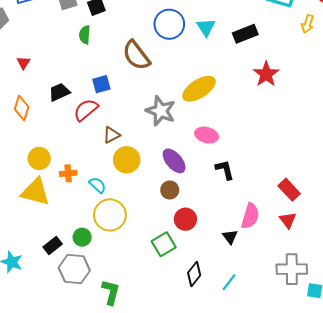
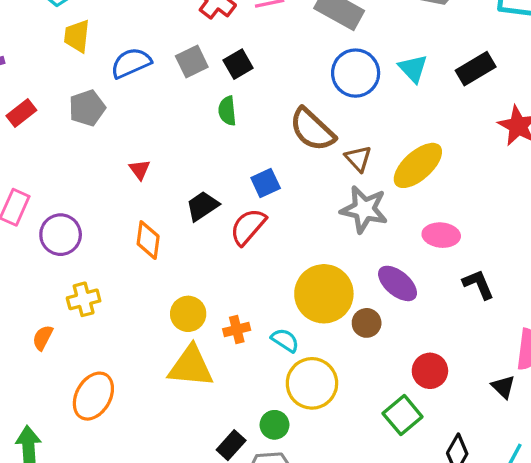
brown triangle: (112, 135) -> (358, 159), moved, turned -36
yellow circle: (127, 160) -> (324, 294), size x1.4
brown circle: (170, 190) -> (367, 323), moved

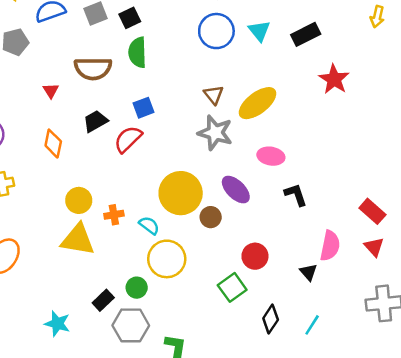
green semicircle: (227, 111) -> (137, 52), moved, size x1.4
brown semicircle: (312, 130) -> (93, 68), moved, turned -48

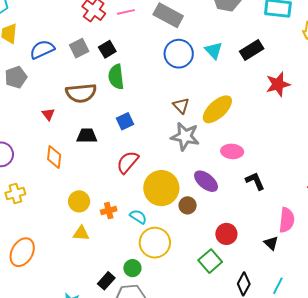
red star: (334, 79) -> (278, 84), turned 30
black trapezoid: (95, 121) -> (87, 136), turned 35
red semicircle: (128, 139) -> (128, 162), moved
yellow triangle: (78, 240) -> (81, 233), size x0.6

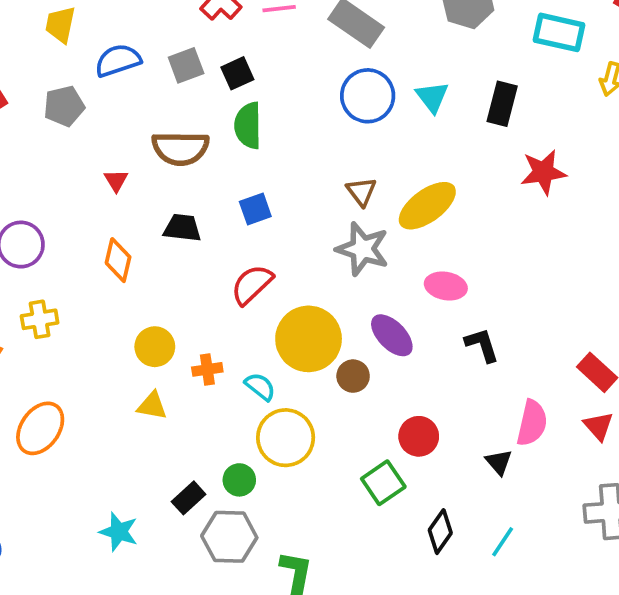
black rectangle: (252, 50) -> (502, 104), turned -50

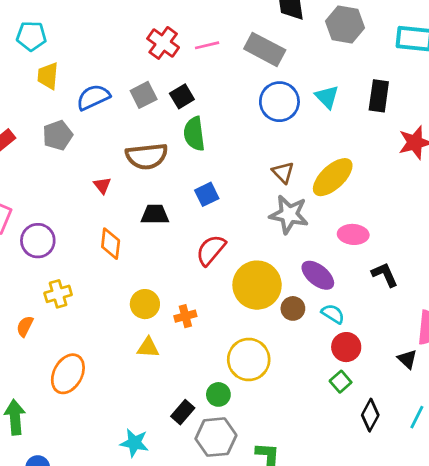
cyan semicircle: (260, 387) -> (333, 314), moved
green square: (383, 483) -> (341, 382), moved, size x0.7

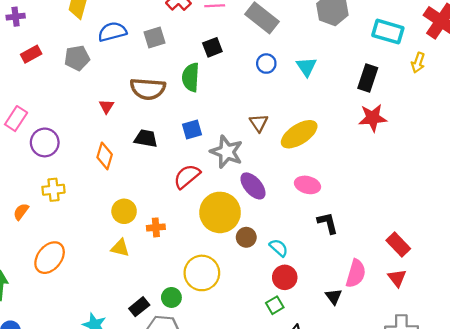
black square: (182, 96) -> (212, 47), moved
black rectangle: (379, 96) -> (368, 78), moved
blue circle: (279, 102) -> (266, 64), size x0.6
gray star: (289, 214) -> (227, 152), moved
purple ellipse: (318, 275) -> (253, 186), moved

